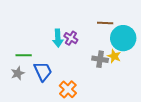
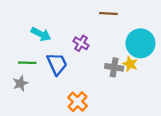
brown line: (105, 23) -> (108, 14), moved
cyan arrow: (58, 38) -> (41, 34), moved, turned -60
blue trapezoid: (43, 71) -> (57, 64), moved

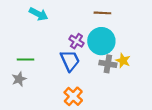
cyan arrow: (41, 34) -> (39, 14), moved
cyan circle: (140, 43) -> (101, 41), moved
blue trapezoid: (57, 64) -> (70, 61), moved

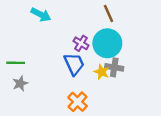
brown line: (102, 13) -> (108, 13), turned 63
green line: (26, 60) -> (16, 63), moved
yellow star: (123, 61) -> (102, 72), moved

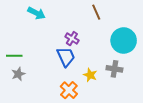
cyan circle: (107, 43) -> (124, 41), moved
gray cross: (114, 67) -> (114, 69), moved
yellow star: (102, 72) -> (90, 75), moved

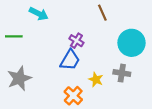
green line: (14, 56) -> (14, 36), moved
blue trapezoid: (66, 57) -> (70, 60), turned 55
gray star: (18, 74) -> (19, 78), size x1.6

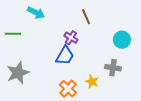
brown line: (102, 13) -> (86, 17), moved
cyan circle: (131, 43) -> (122, 40), size x0.7
yellow star: (96, 79) -> (92, 82), moved

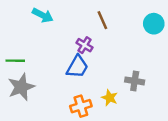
green line: (13, 34) -> (15, 61), moved
cyan circle: (122, 40) -> (154, 24), moved
orange cross: (68, 89) -> (81, 106), turned 30

